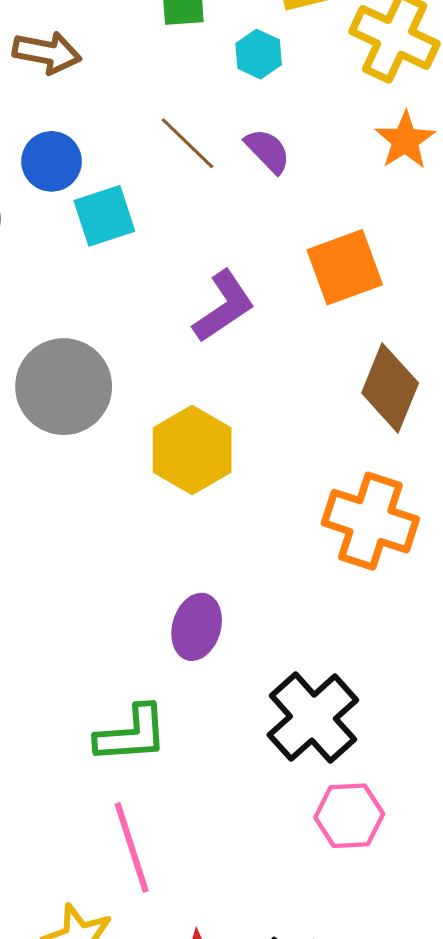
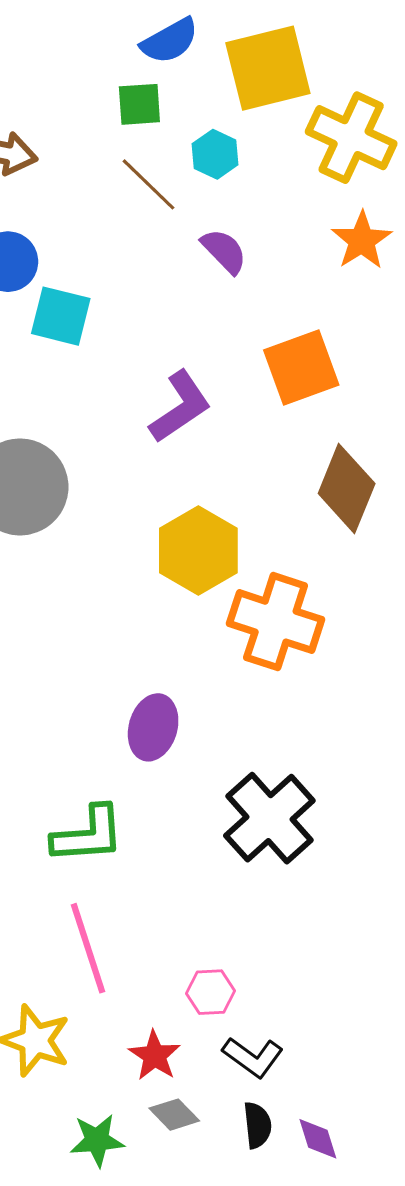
brown line: (188, 143) -> (148, 184), moved
cyan square: (104, 216) -> (61, 316), turned 32
yellow hexagon: (192, 450) -> (198, 550), moved
orange cross: (370, 521) -> (276, 622), moved
pink hexagon: (349, 816) -> (211, 992), moved, size x0.7

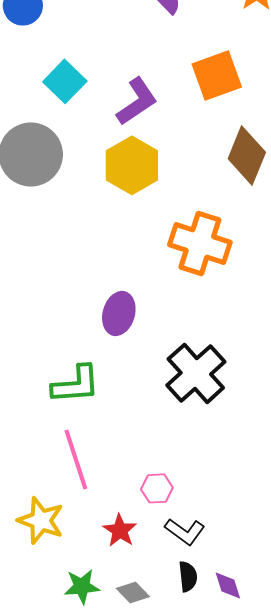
cyan square: (61, 316) -> (65, 81), moved, turned 30
yellow hexagon: (198, 550) -> (132, 165), moved
gray diamond: (174, 1115) -> (133, 592), moved

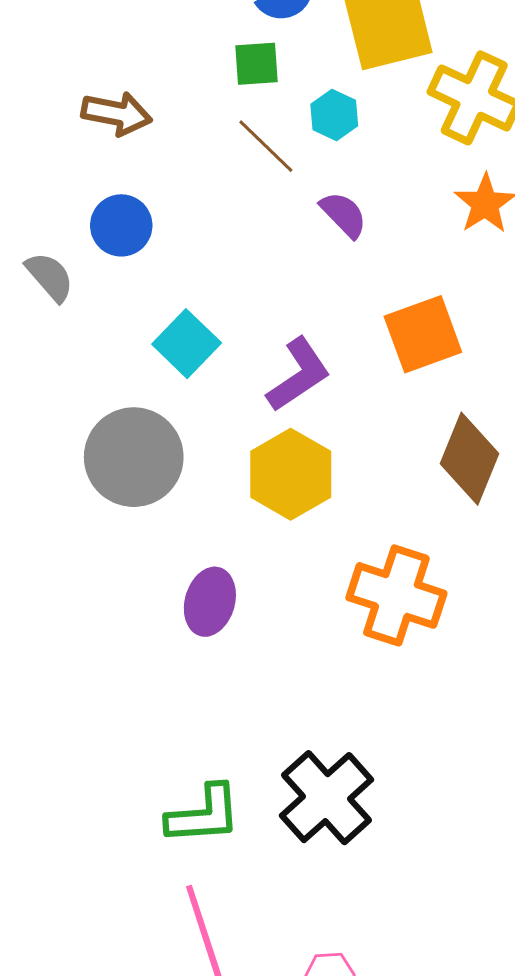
purple ellipse: (119, 313) -> (210, 602), moved
black cross: (196, 373) -> (327, 798), moved

